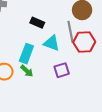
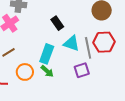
black rectangle: (37, 23) -> (57, 23), turned 32
gray line: (71, 32) -> (88, 48), moved

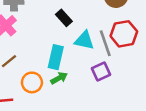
green arrow: (47, 71) -> (59, 78), turned -64

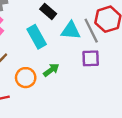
cyan rectangle: (56, 57) -> (37, 37), moved, turned -35
purple square: (101, 71) -> (91, 58), turned 30

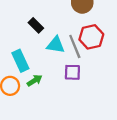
cyan rectangle: (37, 37) -> (20, 61), moved

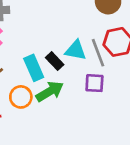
black rectangle: (36, 25) -> (55, 61), moved
green arrow: (35, 80) -> (50, 91), size x1.5

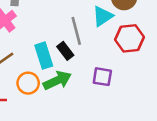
cyan triangle: (76, 50) -> (103, 16), moved, turned -50
gray line: (98, 53) -> (76, 31), moved

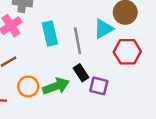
black rectangle: (65, 51) -> (81, 73), moved
cyan rectangle: (44, 56) -> (50, 33), moved

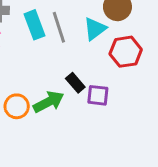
cyan rectangle: (50, 33) -> (34, 25), moved
gray line: (78, 41) -> (59, 27), moved

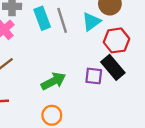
black rectangle: (75, 83) -> (113, 67), moved, size x1.5
orange circle: (17, 106) -> (52, 115), moved

